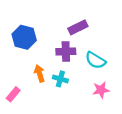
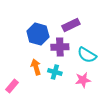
blue hexagon: (24, 37) -> (38, 34), moved
pink star: (101, 90) -> (83, 80), moved

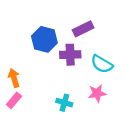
orange arrow: (36, 67) -> (14, 78), moved
cyan cross: (55, 72) -> (64, 103), moved

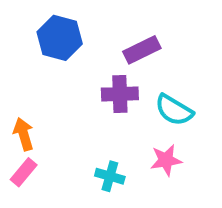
blue hexagon: (44, 39) -> (60, 38), moved

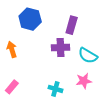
purple rectangle: (142, 50) -> (72, 25), turned -48
orange arrow: (24, 134) -> (12, 49), moved

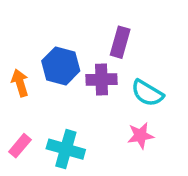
blue hexagon: (30, 19) -> (61, 66), moved
cyan cross: (55, 89) -> (66, 149), moved, size x1.5

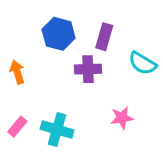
blue hexagon: (61, 66) -> (59, 34), moved
cyan semicircle: (147, 93) -> (143, 63), moved

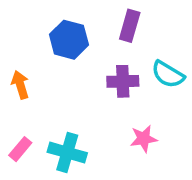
purple rectangle: (104, 37) -> (130, 26), moved
purple cross: (88, 69) -> (123, 81), moved

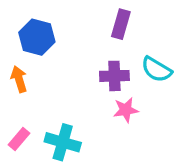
blue hexagon: (69, 40) -> (37, 37), moved
pink star: (144, 139) -> (126, 110), moved

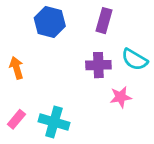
blue hexagon: (37, 37) -> (50, 22), moved
pink star: (126, 110) -> (121, 97), moved

